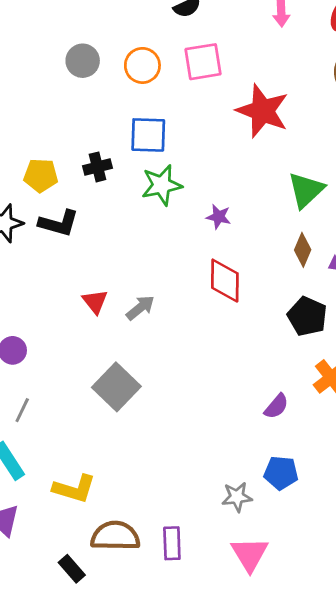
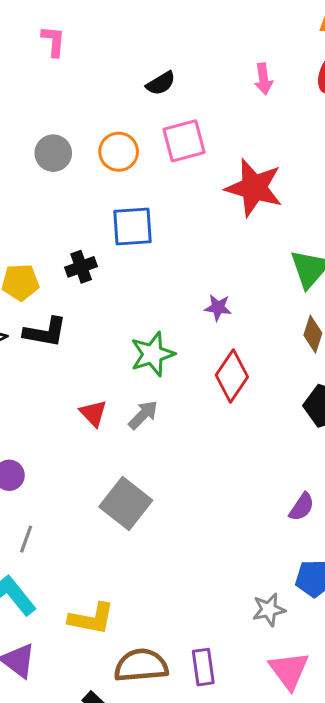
green star: (162, 185) -> (153, 354), moved
red diamond: (225, 281) -> (232, 376), turned 39

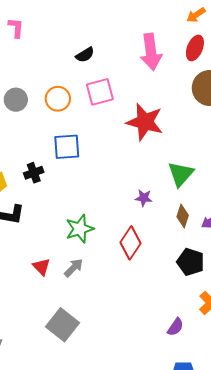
pink arrow: (263, 79) -> (151, 52), size x1.8
purple star: (218, 308) -> (144, 198), moved

